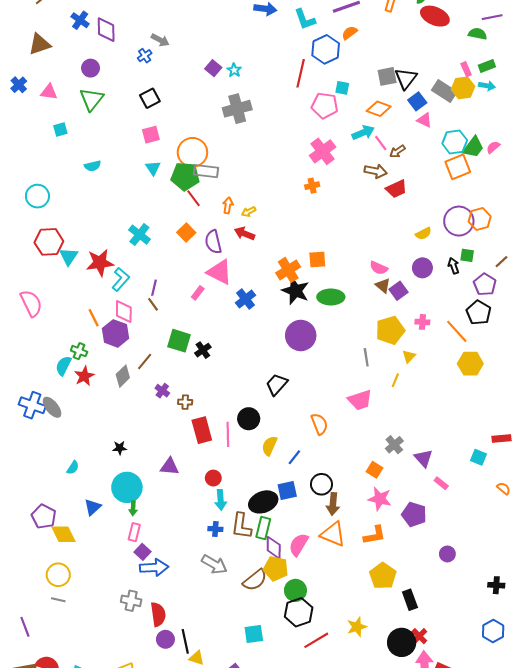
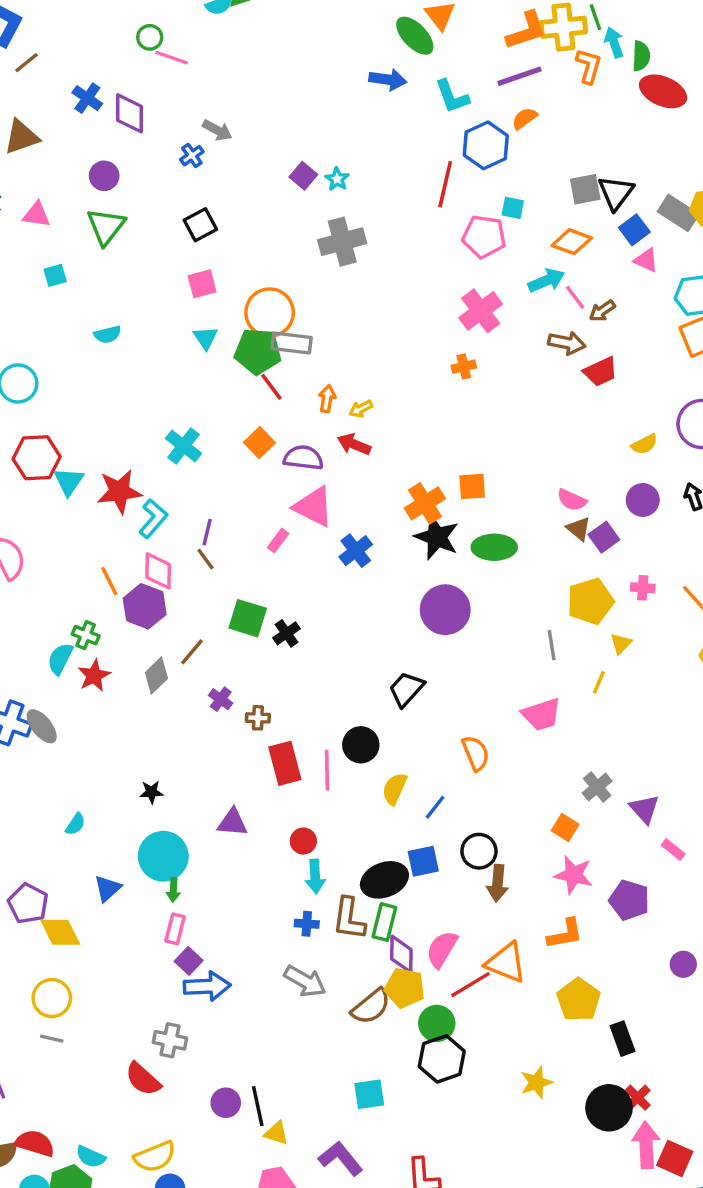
purple semicircle: (213, 242) -> (303, 458), turned 110
orange triangle: (333, 534) -> (506, 963), moved
red semicircle: (158, 614) -> (143, 1079), moved, turned 140
red line: (316, 640) -> (471, 985), moved

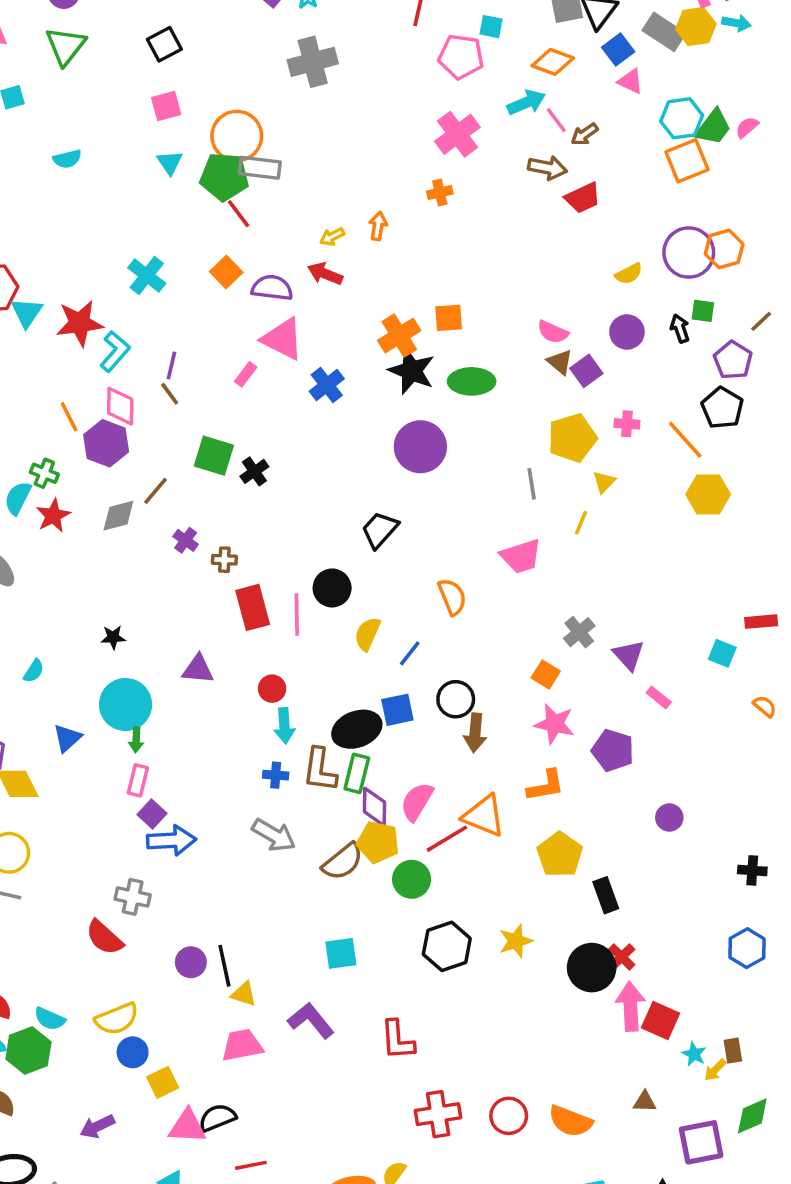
orange arrow: (327, 399) -> (378, 226), moved
gray diamond: (156, 676) -> (118, 516), turned 30
black hexagon: (442, 1059) -> (447, 946), moved

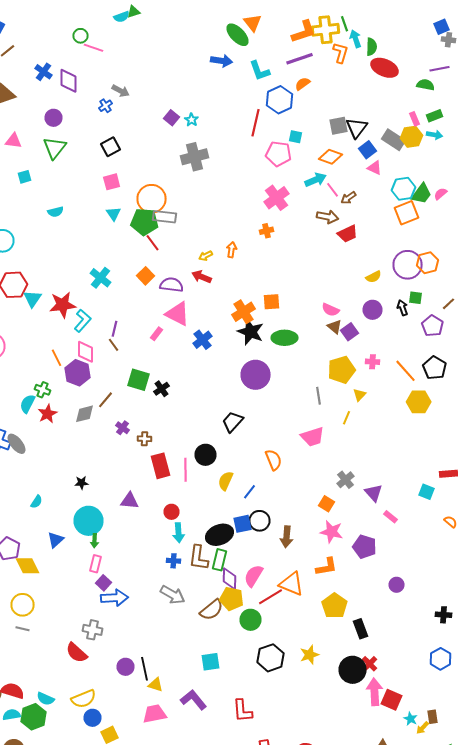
black pentagon: (722, 408) -> (434, 368), moved
black circle: (456, 699) -> (260, 521), moved

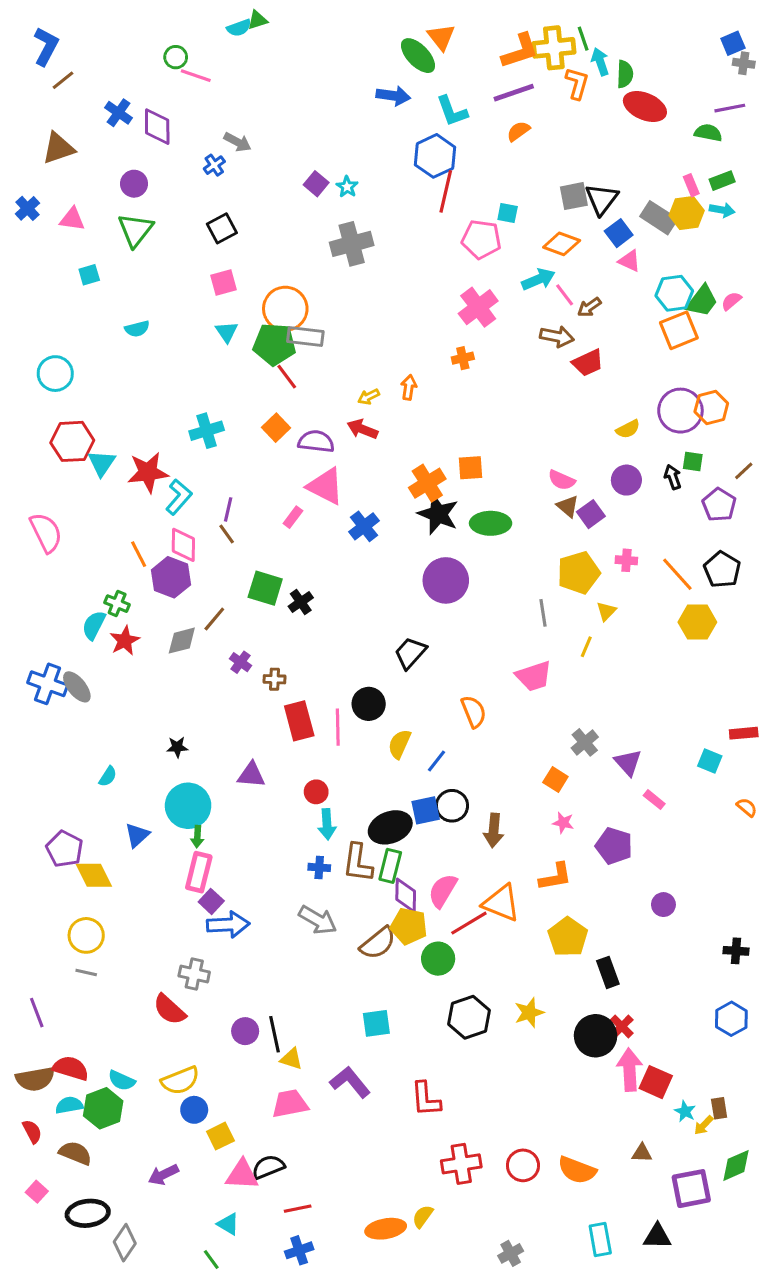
blue hexagon: (280, 100) -> (435, 156), moved
cyan cross: (100, 278) -> (207, 431), turned 35
pink star: (332, 532) -> (563, 823), size x0.6
pink rectangle: (96, 564) -> (199, 872), size x1.4

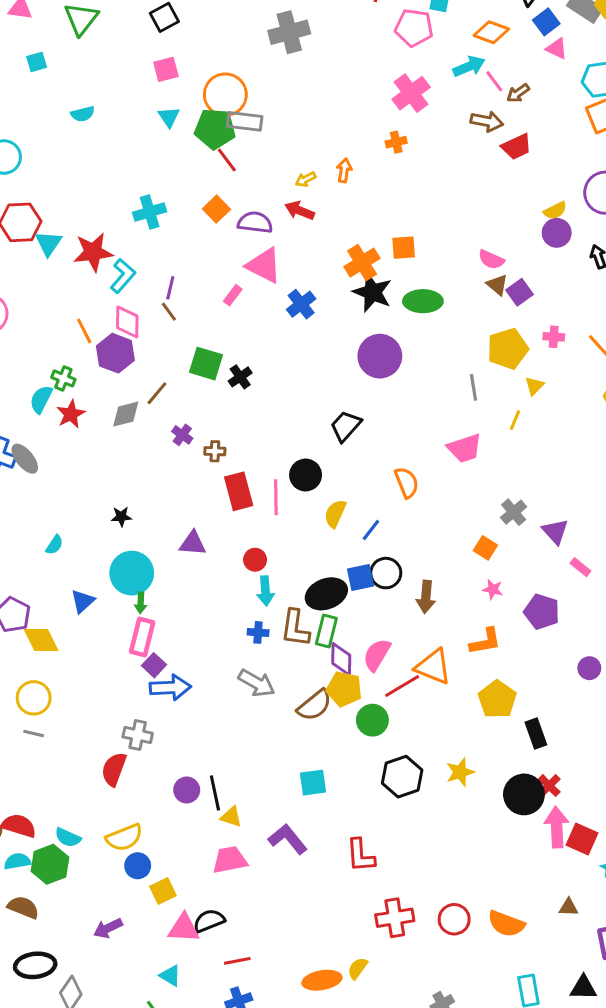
purple circle: (626, 480) -> (557, 233), moved
red semicircle: (169, 1010) -> (114, 769), turned 68

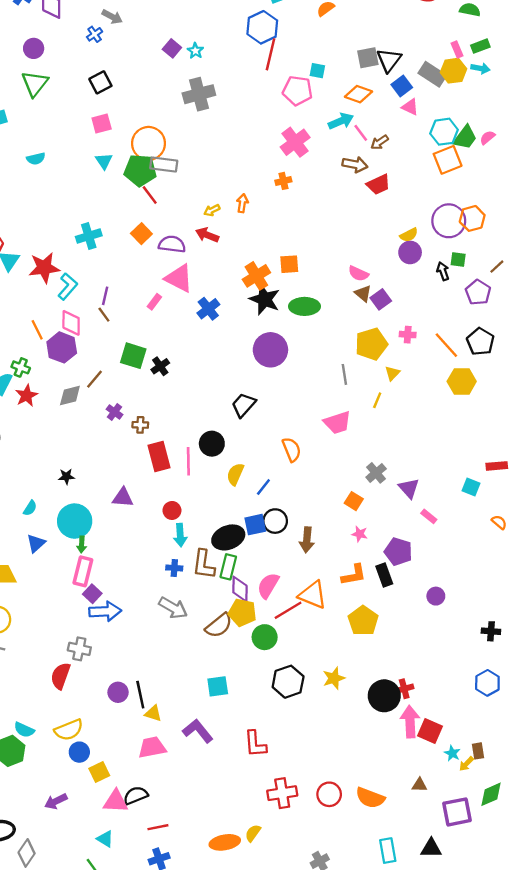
cyan semicircle: (54, 545) -> (30, 508), moved
black rectangle: (536, 734) -> (384, 575), moved
red cross: (549, 786) -> (404, 689), turned 30

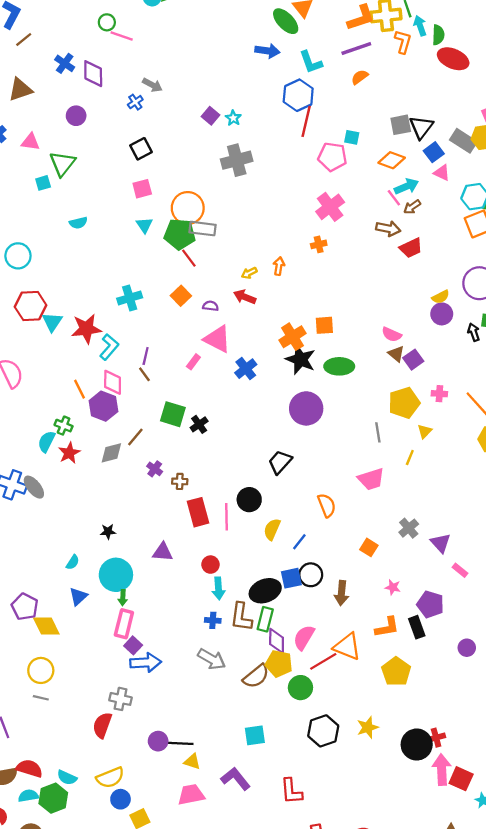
green triangle: (35, 84) -> (62, 164), moved
cyan arrow: (341, 121) -> (406, 186), moved
purple semicircle: (172, 244) -> (210, 306), size x0.6
orange square: (354, 501) -> (369, 547), moved
black line: (140, 695) -> (180, 743), turned -75

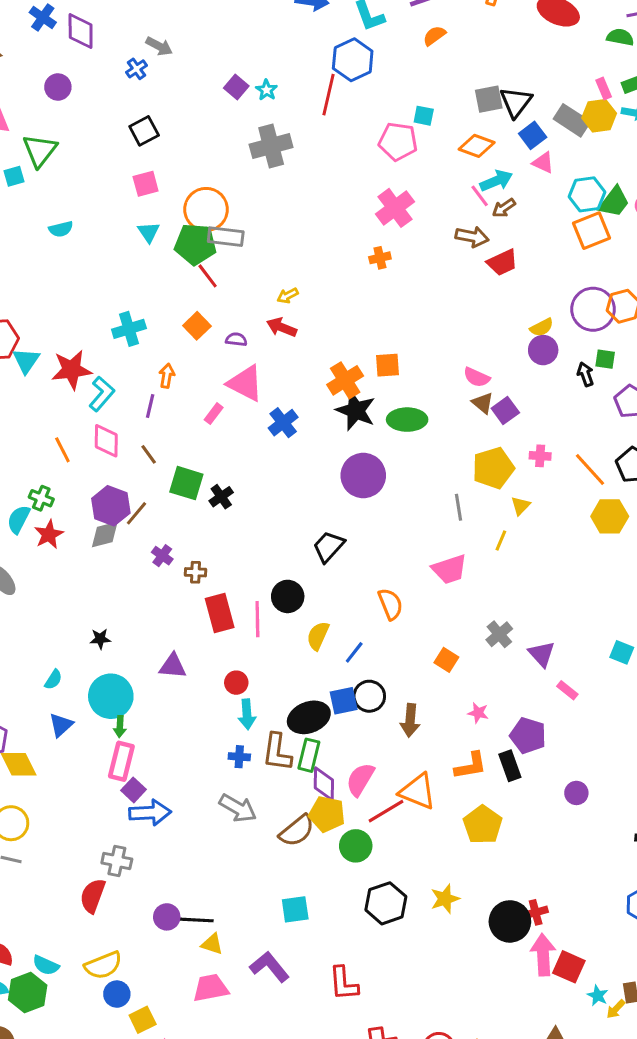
red line: (306, 121) -> (328, 95), moved
orange arrow: (279, 266) -> (167, 376), moved
brown line: (144, 374) -> (149, 454), moved
purple hexagon: (103, 406) -> (111, 506), moved

